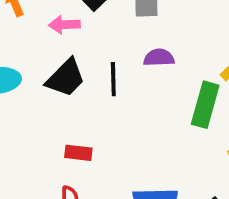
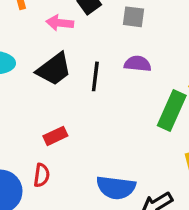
red rectangle: (78, 153) -> (55, 136), turned -40

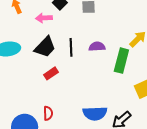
purple semicircle: (138, 64) -> (97, 47), moved
red rectangle: (55, 136) -> (51, 73), moved

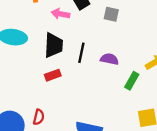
black trapezoid: (45, 47) -> (54, 45), turned -55
green rectangle: (121, 61) -> (132, 81), size x0.7

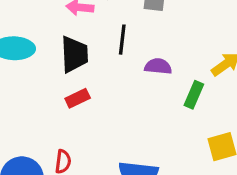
black line: (81, 53) -> (122, 40), moved

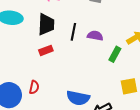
black line: (122, 40) -> (73, 32), moved

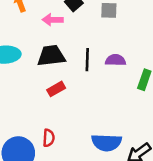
black trapezoid: (46, 24) -> (51, 56), turned -90

